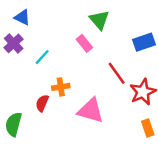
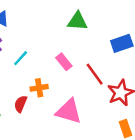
green triangle: (99, 20) -> (77, 21), turned -45
pink rectangle: (84, 43) -> (64, 62), moved

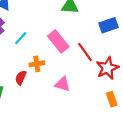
pink rectangle: (64, 62) -> (58, 41), size x1.5
pink triangle: (69, 111) -> (62, 84), size x0.7

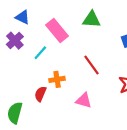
pink rectangle: (58, 41) -> (57, 31), moved
red line: (85, 52) -> (92, 65), moved

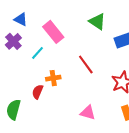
green triangle: (92, 19) -> (97, 21), moved, turned 30
pink triangle: (84, 101) -> (88, 113), moved

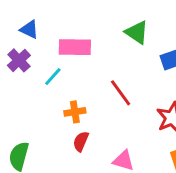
pink rectangle: (53, 32) -> (75, 47), turned -50
red semicircle: (38, 92) -> (81, 141), moved

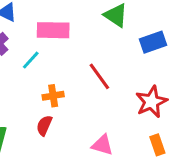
red semicircle: (81, 141) -> (44, 126), moved

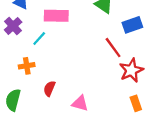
red line: (99, 76) -> (113, 48), moved
orange cross: (53, 96) -> (27, 66), moved
pink triangle: (102, 145) -> (80, 103), moved

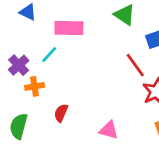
purple cross: (13, 26) -> (19, 65), moved
pink triangle: (80, 103) -> (109, 130), moved

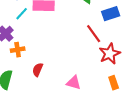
cyan line: (49, 55) -> (22, 14), moved

